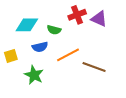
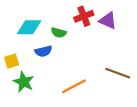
orange line: (68, 55) -> (74, 86), moved
brown line: (94, 67) -> (118, 73), moved
green star: (34, 75) -> (24, 82), moved

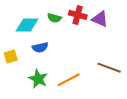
red cross: (84, 16) -> (78, 15), turned 36
green semicircle: (59, 33) -> (54, 18), moved
green star: (24, 82) -> (38, 79), moved

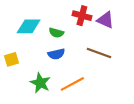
green semicircle: (54, 18) -> (56, 33), moved
blue semicircle: (40, 47) -> (56, 54), moved
brown line: (109, 68) -> (99, 53), moved

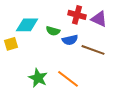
blue semicircle: (56, 54) -> (70, 40), moved
yellow square: (12, 59) -> (11, 44), moved
orange line: (72, 84) -> (68, 79), turned 65

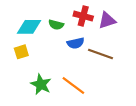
purple triangle: (99, 19) -> (107, 20), turned -42
green semicircle: (53, 31) -> (56, 25), moved
yellow square: (11, 44) -> (21, 52), moved

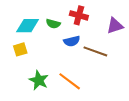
purple triangle: (107, 20) -> (115, 26), moved

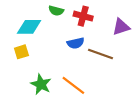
green semicircle: (53, 24) -> (56, 11), moved

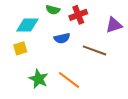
red cross: (83, 16) -> (78, 15), turned -36
blue semicircle: (76, 43) -> (62, 38), moved

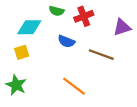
blue semicircle: (62, 38) -> (66, 41), turned 35
green star: (39, 79) -> (16, 85), moved

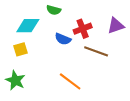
red cross: (84, 16) -> (83, 29), moved

